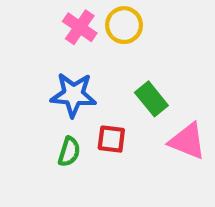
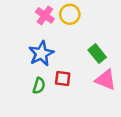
blue star: (73, 95) -> (41, 54), turned -30
green rectangle: (151, 99) -> (97, 54), moved

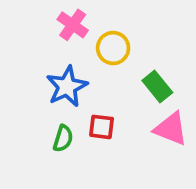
yellow circle: (70, 14) -> (113, 48), moved

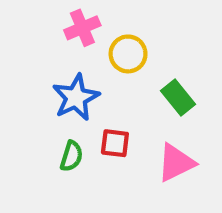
pink cross: (73, 25) -> (82, 28), turned 32
pink triangle: (171, 129) -> (176, 163), moved, turned -48

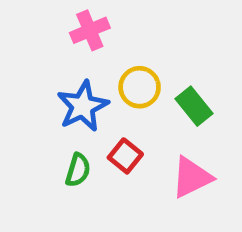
yellow circle: (128, 54) -> (140, 87), moved
red square: (115, 143) -> (125, 156), turned 32

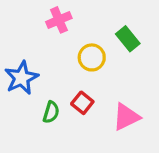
blue star: (83, 106) -> (21, 78), moved
green rectangle: (194, 106) -> (128, 39), moved

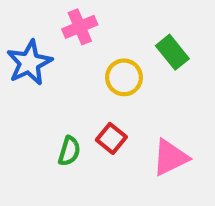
blue star: (21, 78) -> (29, 63), moved

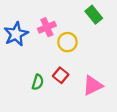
pink cross: (80, 27) -> (47, 27), moved
green rectangle: (172, 52) -> (94, 15), moved

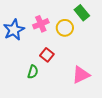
yellow circle: (67, 42) -> (65, 28), moved
red square: (61, 75) -> (47, 55), moved

